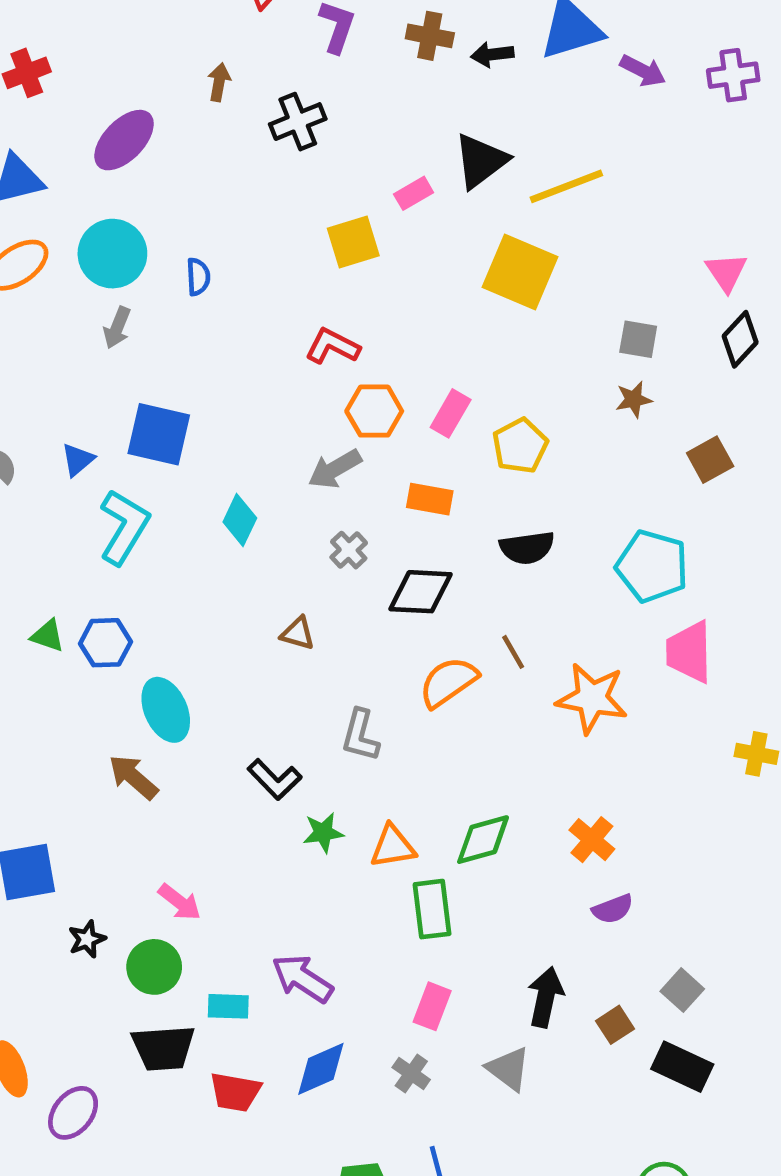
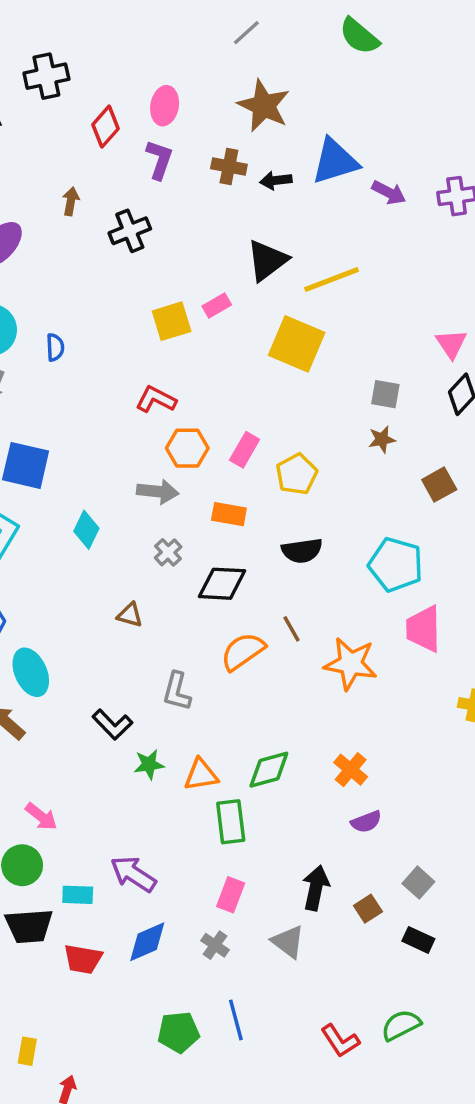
pink rectangle: (414, 193) -> (217, 306), moved
gray arrow: (335, 469) -> (158, 492), turned -144
black rectangle: (682, 1067) -> (418, 940), size x0.7

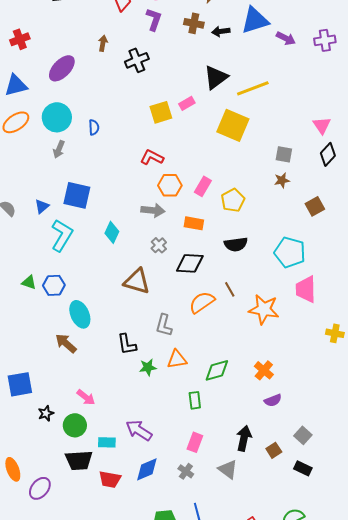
brown triangle: (130, 615) -> (137, 281), size x1.8
black L-shape: (112, 724) -> (127, 344), turned 35
orange triangle: (201, 775) -> (177, 359), moved
green rectangle: (231, 822) -> (195, 400), size x0.7

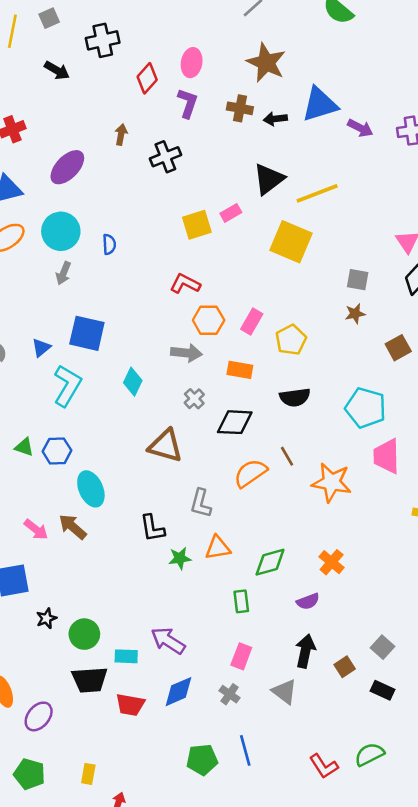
pink arrow: (86, 397) -> (36, 529), moved
purple semicircle: (273, 400) -> (308, 601), moved

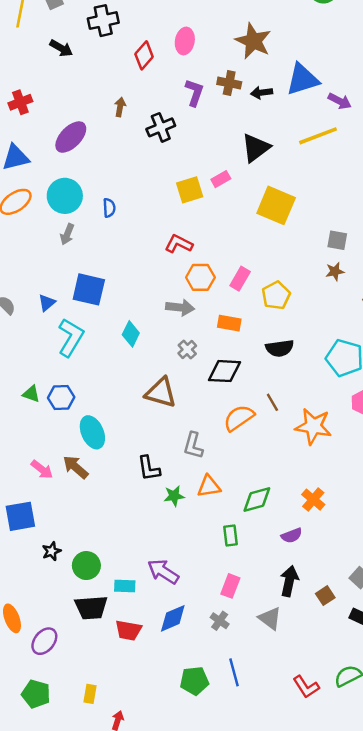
purple L-shape: (188, 103) -> (194, 93), moved
yellow line: (317, 193) -> (318, 136), moved

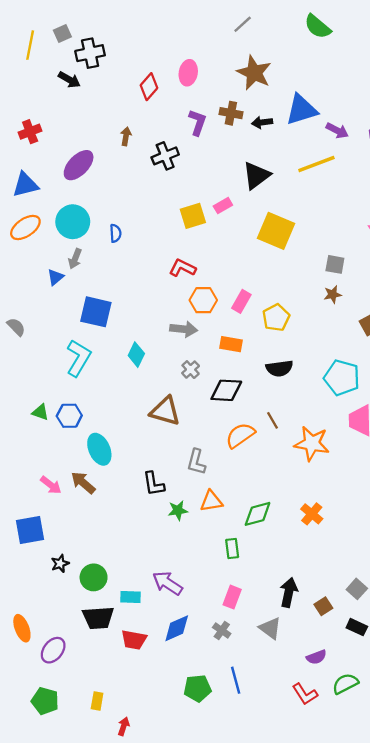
black cross: (103, 21) -> (90, 53), moved
blue triangle: (47, 303) -> (55, 277), moved
purple semicircle: (292, 536) -> (316, 657), moved

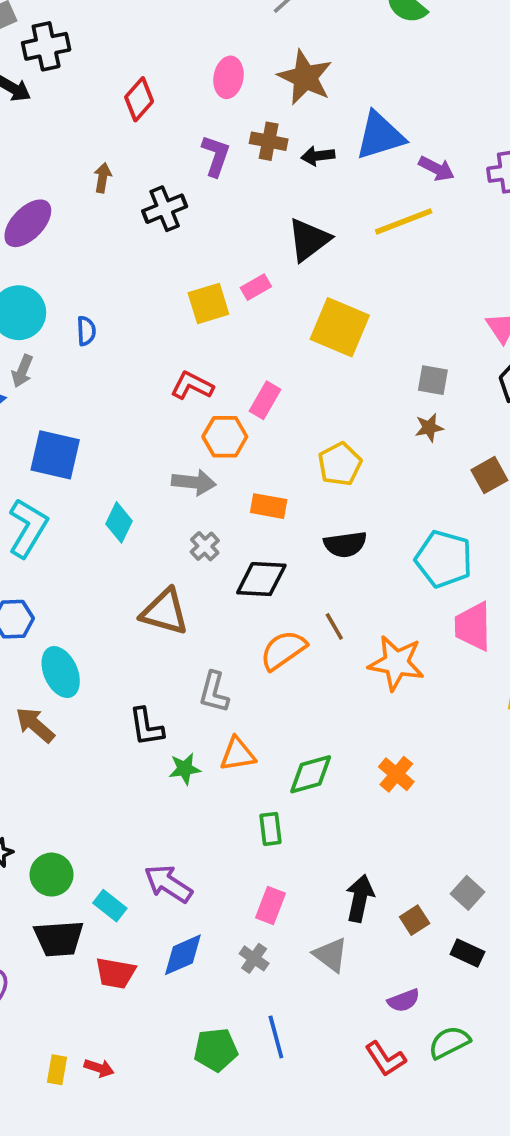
pink ellipse: (188, 73) -> (228, 77), moved
pink rectangle: (241, 301) -> (265, 400), moved
cyan rectangle: (130, 597) -> (110, 906), turned 36
red arrow: (124, 726) -> (99, 1068), moved, turned 90

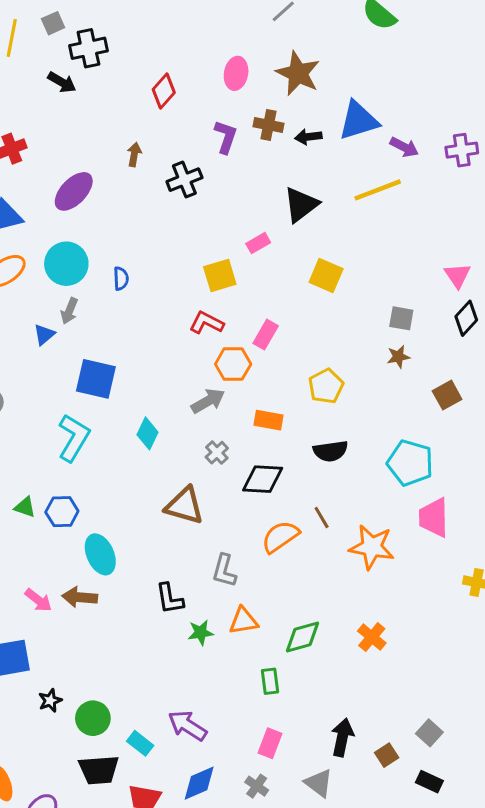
yellow square: (208, 304) -> (220, 276), moved
yellow square: (340, 327) -> (326, 276), size x0.7
gray arrow: (194, 482) -> (208, 401), turned -36
brown arrow: (35, 725) -> (80, 597), turned -36

